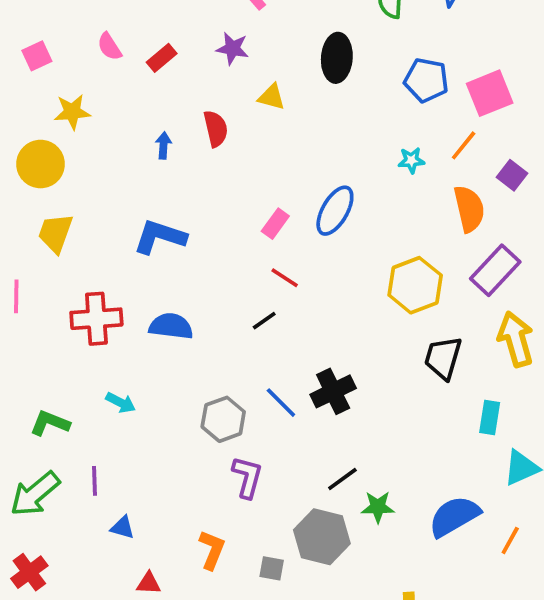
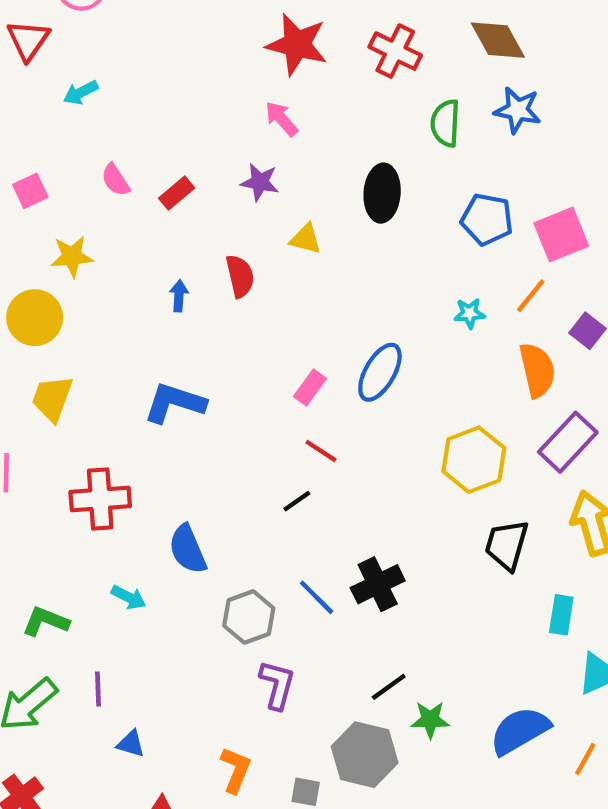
blue semicircle: (171, 326) -> (188, 549), moved, turned -120

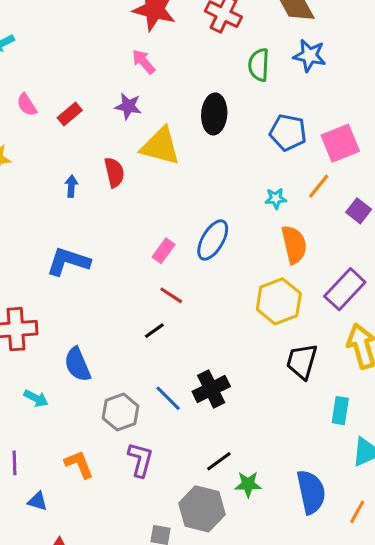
yellow triangle: (306, 239) -> (160, 146), size x1.8
orange semicircle: (537, 370) -> (294, 245), moved
blue semicircle: (520, 731) -> (311, 492), turned 108
orange L-shape: (236, 770) -> (79, 464), moved, turned -44

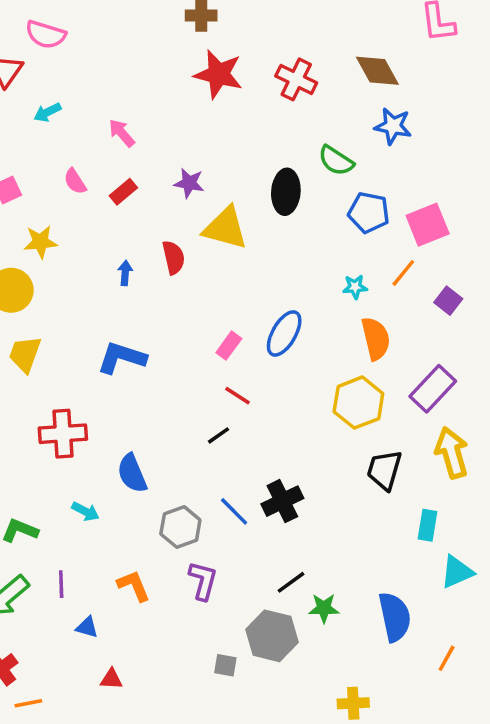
pink arrow: (144, 62) -> (122, 133), moved
green semicircle: (259, 65) -> (336, 161), moved, turned -60
orange line: (357, 512) -> (447, 658), moved

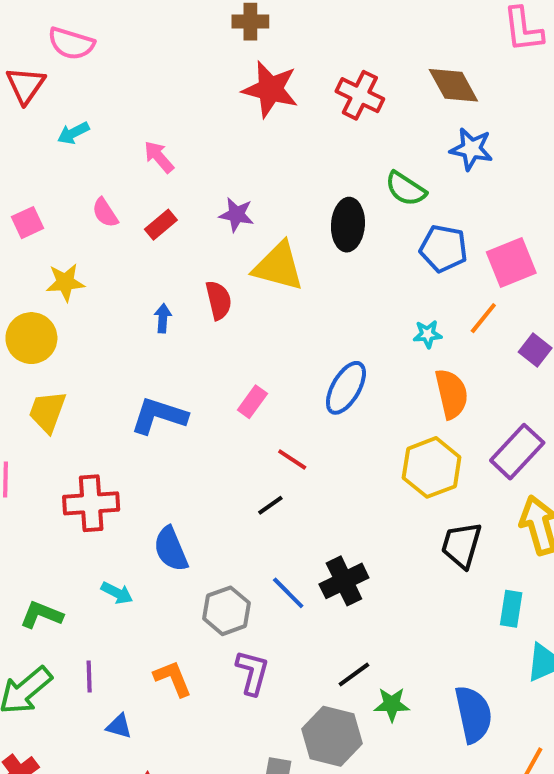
pink rectangle: (229, 346) -> (252, 402), moved

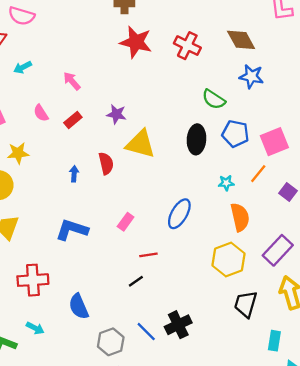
black ellipse: (348, 225) -> (196, 139), moved
red line: (292, 460) -> (148, 255), turned -42
cyan arrow: (117, 593) -> (35, 328), moved

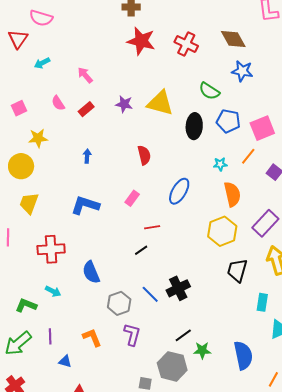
yellow triangle: (140, 144) -> (160, 103), moved
red semicircle: (106, 163) -> (144, 155), moved

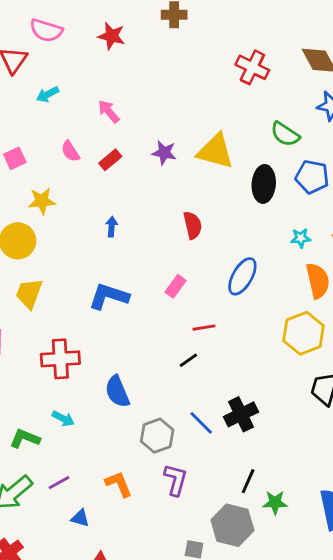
red star: (141, 41) -> (112, 36), moved, size x0.7
black line: (183, 335) -> (248, 481), turned -30
purple line: (50, 336) -> (59, 483), turned 63

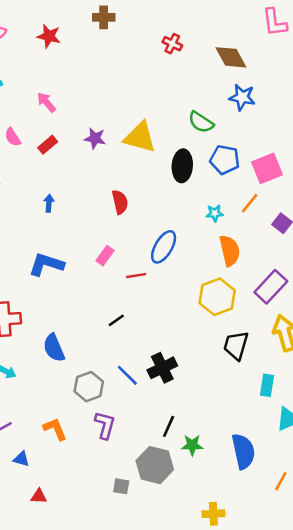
red cross: (252, 67) -> (172, 44), moved, size x0.7
red line: (204, 328) -> (136, 276), moved

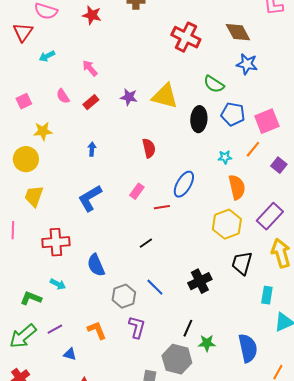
red cross: (172, 44) -> (186, 37), moved, size x1.8
blue L-shape: (46, 264) -> (90, 198), turned -48
black cross: (162, 368) -> (200, 281), moved

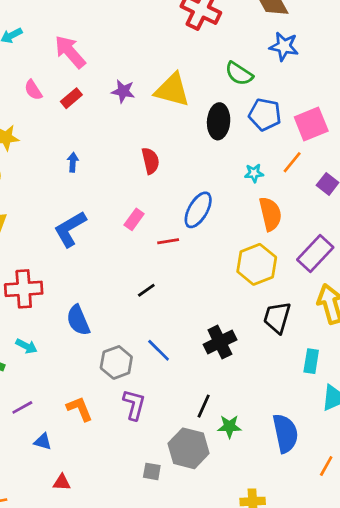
pink arrow: (90, 68) -> (70, 52), size x1.5

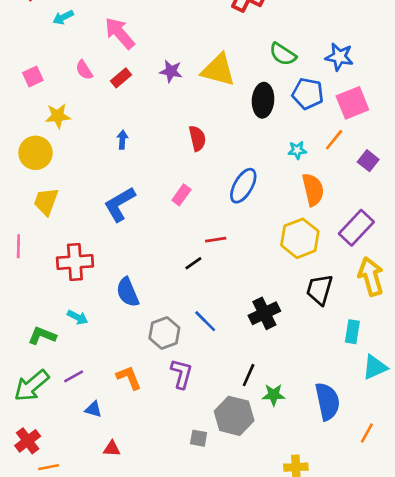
blue star: (284, 46) -> (339, 57), moved
red line: (168, 241) -> (216, 240), moved

